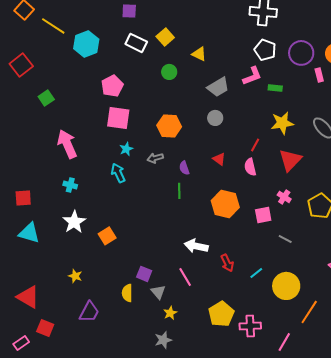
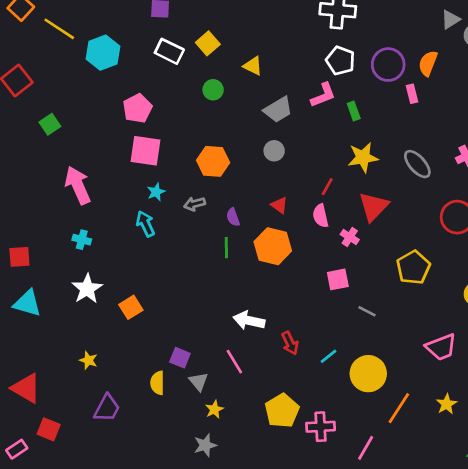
green rectangle: (275, 88) -> (354, 111), turned 64
pink cross: (284, 197) -> (350, 237), moved
orange hexagon: (225, 204) -> (273, 246), moved

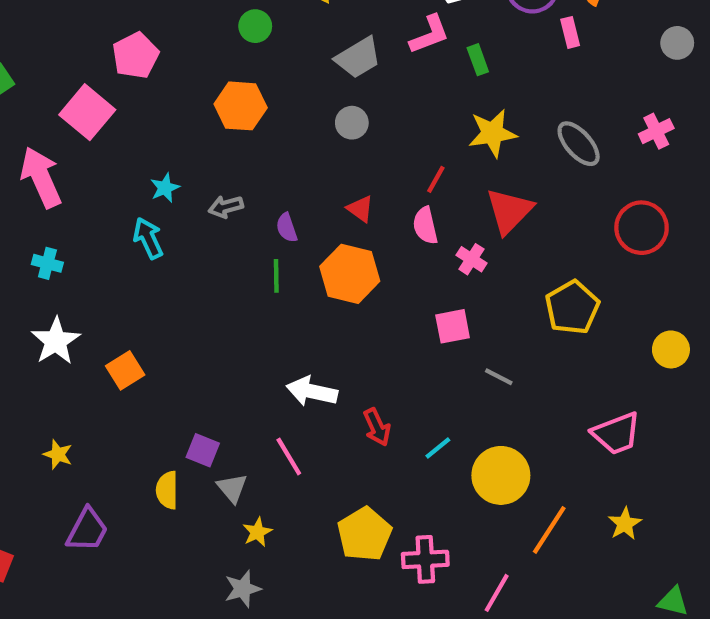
pink square: (145, 151) -> (87, 112), moved, turned 32
orange hexagon: (213, 161) -> (241, 106), moved

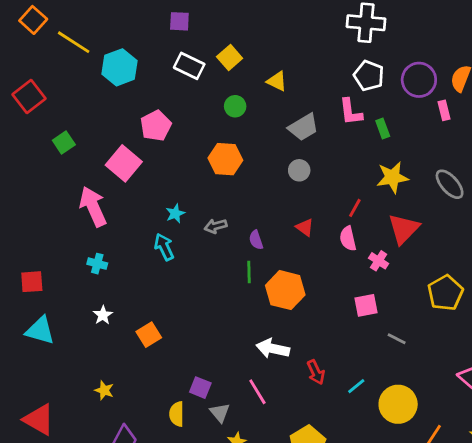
pink L-shape: (429, 35) -> (351, 112), turned 104
orange hexagon: (350, 274) -> (285, 290), moved
white star: (56, 341) -> (103, 315), size x0.6

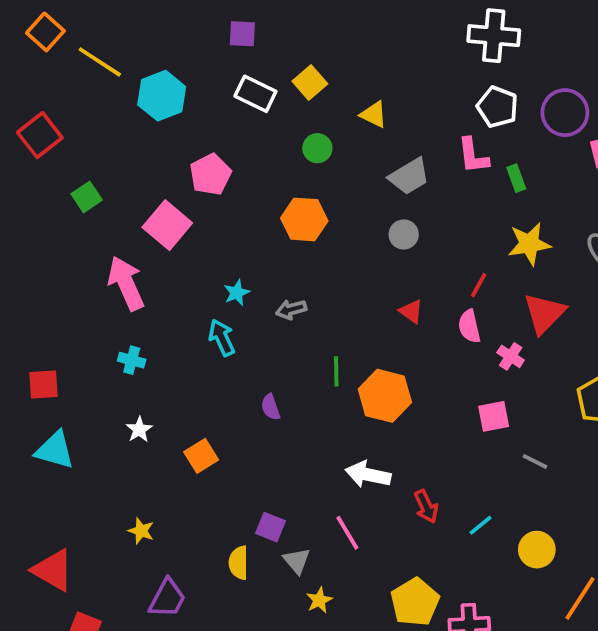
purple semicircle: (256, 240) -> (270, 407), moved
yellow circle: (398, 404) -> (537, 550), size x0.7

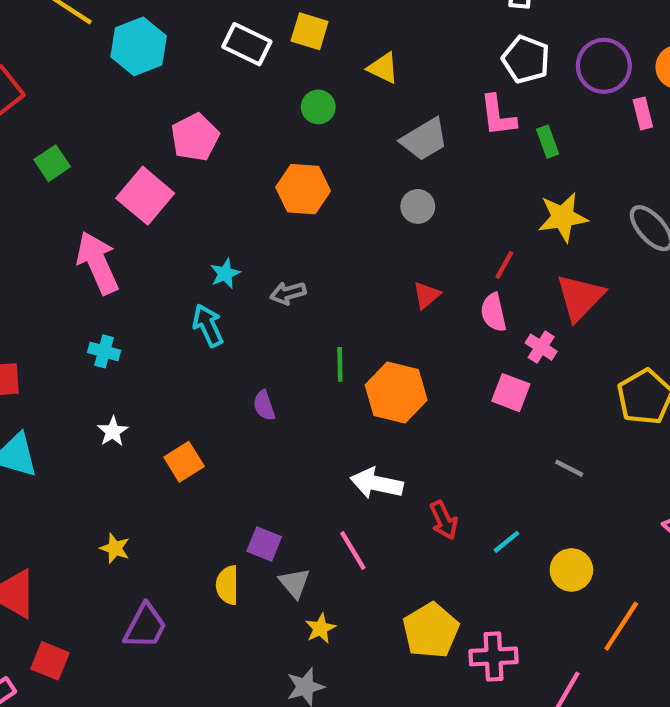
yellow square: (310, 83) -> (310, 31), turned -32
red triangle: (411, 311) -> (426, 295), turned 44
pink square: (494, 416) -> (511, 393), moved, turned 32

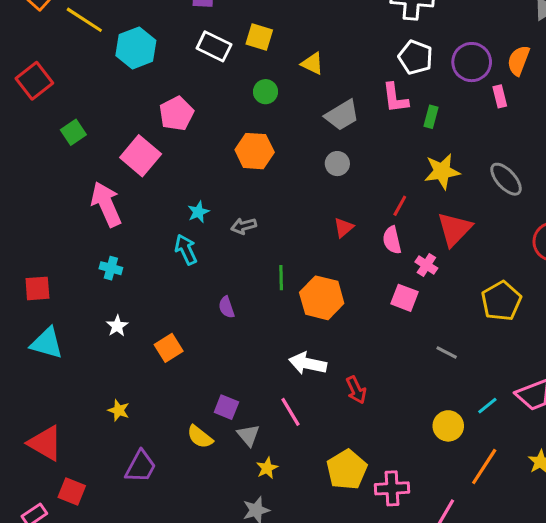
green rectangle: (548, 142) -> (431, 117), turned 35
cyan line: (506, 542) -> (487, 406), moved
yellow semicircle: (227, 585) -> (200, 437), turned -52

